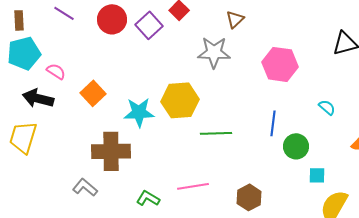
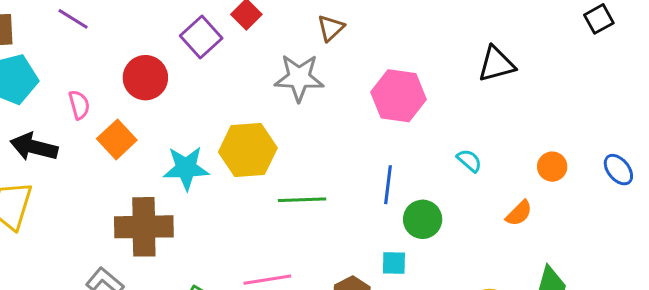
red circle: (112, 19) -> (145, 78), moved
pink semicircle: (56, 71) -> (79, 105), moved, turned 42
cyan square: (317, 175) -> (394, 263), moved

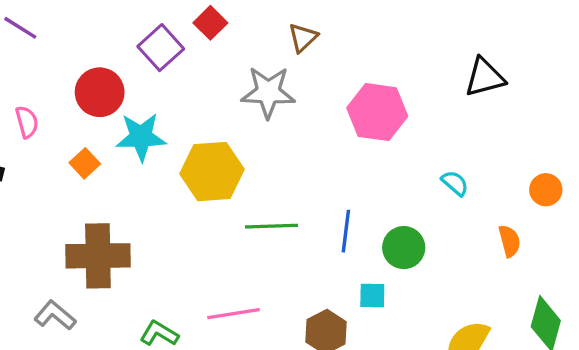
orange square: (117, 139) -> (85, 163), moved, size x0.7
cyan star: (186, 168) -> (141, 137), moved
blue line: (388, 185) -> (346, 231), moved
orange semicircle: (519, 213) -> (509, 241), turned -60

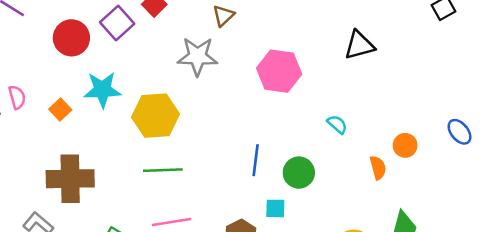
red circle: (100, 92) -> (71, 38), moved
pink semicircle: (27, 122) -> (17, 97), moved
orange circle: (546, 190) -> (405, 145), moved
green line: (271, 226) -> (163, 170), moved

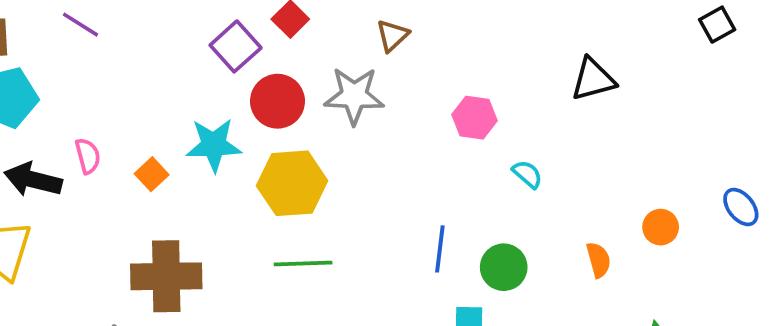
red circle: (71, 38) -> (277, 101), moved
pink hexagon: (279, 71) -> (475, 118), size x0.7
cyan semicircle: (337, 124) -> (527, 174), moved
orange semicircle: (378, 168) -> (599, 260), moved

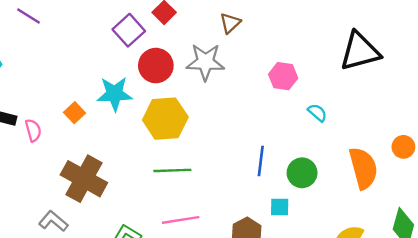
black triangle: (593, 79) -> (360, 51), size x1.4
pink semicircle: (88, 156) -> (33, 130), moved
orange semicircle: (599, 260) -> (363, 168), size x1.8
brown cross: (166, 276) -> (84, 179), turned 30

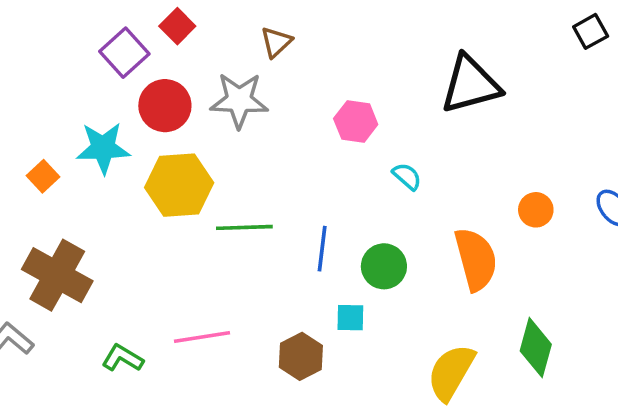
orange circle: (403, 147) -> (536, 210), moved
green line: (172, 170) -> (244, 227), moved

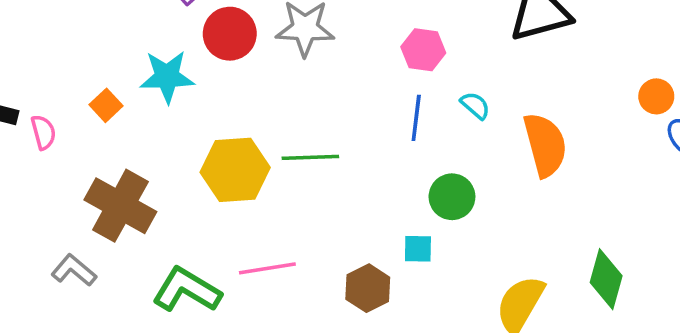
yellow hexagon: (179, 185) -> (235, 170), moved
orange circle: (536, 210) -> (656, 96), moved
blue line: (322, 249) -> (416, 118), moved
orange semicircle: (476, 259) -> (545, 145), moved
green L-shape: (123, 358) -> (187, 290), size x1.6

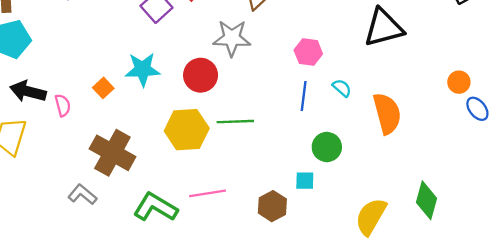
red circle: (230, 34) -> (201, 75), moved

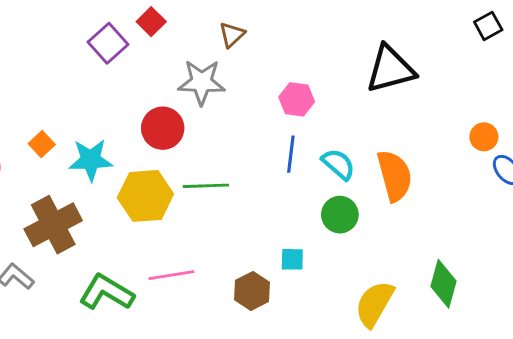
cyan star: (143, 69) -> (91, 160), moved
cyan semicircle: (342, 88) -> (338, 164), moved, size x1.4
green circle: (327, 147) -> (340, 215), moved
brown cross: (112, 153) -> (53, 225), turned 33

